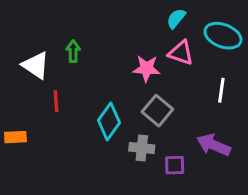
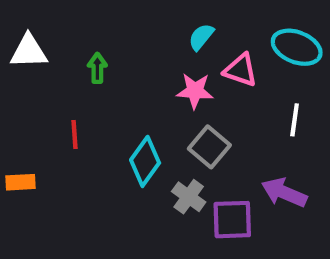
cyan semicircle: (176, 18) -> (201, 37), moved
white triangle: (36, 65) -> (29, 51), moved, turned -36
gray cross: (142, 148) -> (189, 197), turned 30
purple square: (175, 165) -> (232, 220), size x1.5

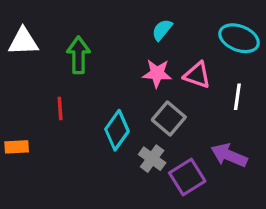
green arrow: (97, 68) -> (78, 55), size x1.5
pink triangle: (241, 70) -> (197, 75), moved
purple square: (232, 220) -> (187, 177), turned -30

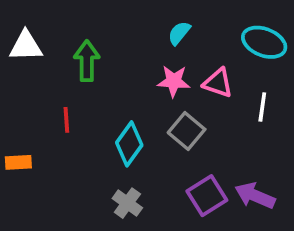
purple arrow: (229, 155) -> (255, 196), moved
gray cross: (152, 159) -> (127, 203), moved

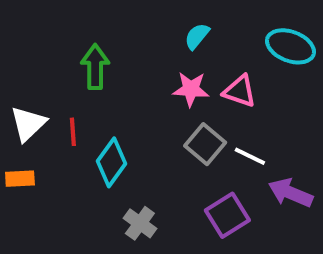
white triangle: (26, 46) -> (28, 124), moved, turned -42
white line: (262, 107) -> (250, 156), moved, turned -72
cyan diamond: (129, 144) -> (111, 162), moved
purple arrow: (255, 196) -> (290, 193), moved

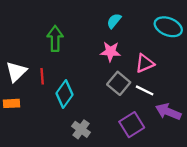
pink triangle: (240, 91) -> (145, 63), moved, turned -42

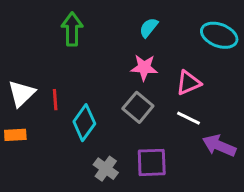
green arrow: (55, 39) -> (72, 29), moved
gray square: (119, 83) -> (138, 107), moved
purple square: (132, 125) -> (152, 162), moved, turned 30

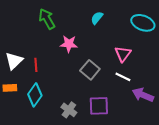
green arrow: (72, 29) -> (47, 19), turned -30
pink star: (144, 67) -> (69, 44), moved
pink triangle: (189, 83) -> (123, 54), turned -30
cyan diamond: (84, 123) -> (35, 95), moved

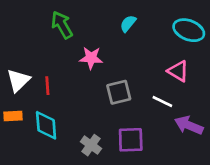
pink triangle: (123, 54) -> (178, 71), moved, turned -36
gray square: (90, 70) -> (119, 92), turned 36
cyan diamond: (35, 95) -> (46, 125), turned -40

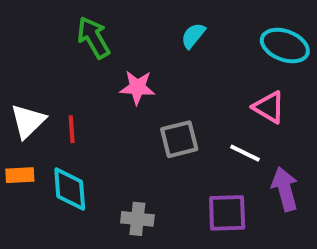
purple arrow: (189, 125) -> (285, 189), turned 52
purple square: (131, 140) -> (227, 213), moved
gray cross: (91, 145) -> (137, 219), turned -30

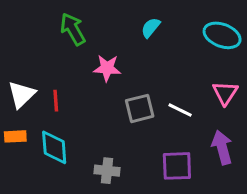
pink triangle: (269, 107) -> (225, 93), moved, turned 32
white line: (245, 153) -> (180, 110), moved

